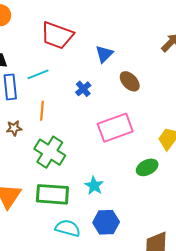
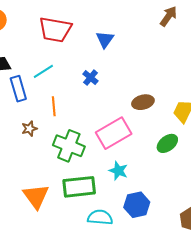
brown ellipse: (130, 81) -> (143, 102), moved, turned -50
pink rectangle: (115, 128) -> (114, 133), moved

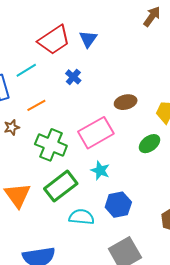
red trapezoid: (55, 30) -> (54, 40), moved, turned -44
orange line: (54, 106) -> (36, 105), turned 66
green rectangle: (79, 187) -> (61, 186), turned -32

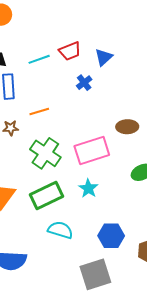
red trapezoid: (54, 40) -> (70, 51), size x0.7
cyan line: (26, 70) -> (39, 59), moved
blue cross: (73, 77) -> (84, 83), moved
blue hexagon: (118, 205) -> (111, 236), moved

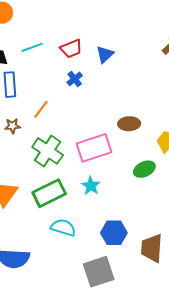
cyan line: (39, 59) -> (32, 47), moved
blue cross: (84, 83) -> (75, 79), moved
orange line: (39, 112) -> (41, 109), turned -36

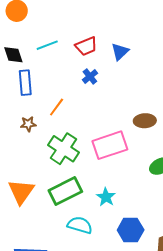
cyan star: (91, 186) -> (106, 197), moved

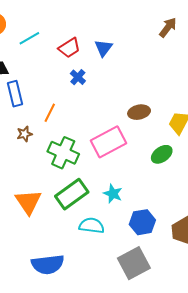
cyan line: (47, 45) -> (29, 38), moved

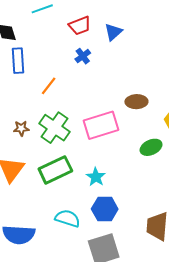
brown star: (24, 134) -> (21, 128), moved
blue hexagon: (142, 222) -> (105, 209), moved
cyan semicircle: (92, 226) -> (68, 218), moved

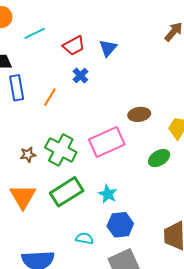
orange line: (49, 86) -> (50, 97), moved
cyan semicircle: (68, 218) -> (85, 238), size x0.7

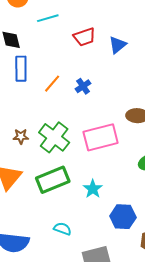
blue cross: (80, 76) -> (83, 86), moved
blue hexagon: (120, 225) -> (123, 217), moved

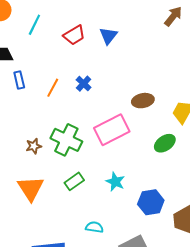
cyan line: (48, 18) -> (34, 25), turned -35
blue rectangle: (21, 69) -> (19, 80), size x0.7
green rectangle: (53, 180) -> (74, 181), size x0.6

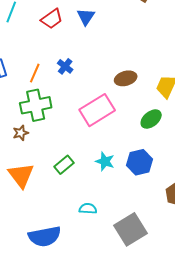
green cross: (66, 140) -> (36, 105), moved, turned -32
blue hexagon: (151, 202) -> (139, 162), moved

